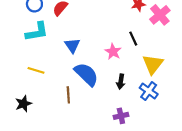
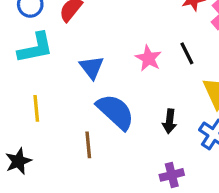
pink star: (113, 52) -> (148, 58), moved
yellow line: (36, 70) -> (36, 108), turned 70

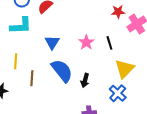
black arrow: (170, 121) -> (85, 80), moved
brown line: (88, 145) -> (32, 78), moved

